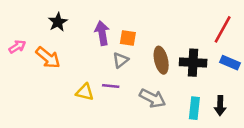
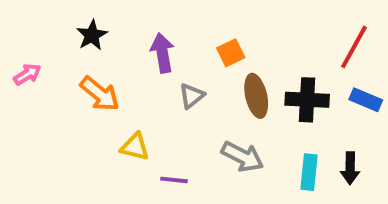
orange square: (128, 38) -> (231, 53), moved, turned -35
orange arrow: (48, 58) -> (100, 94), moved
purple line: (111, 86) -> (174, 180), moved

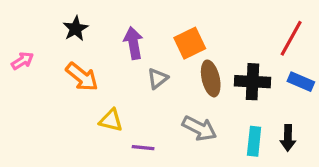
orange square: (231, 53) -> (190, 43), size x1.4

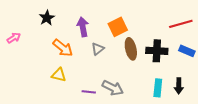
red line: (291, 38) -> (181, 24), turned 45
orange arrow: (82, 77) -> (63, 48), moved
yellow triangle: (111, 120) -> (59, 75), moved
gray arrow: (199, 128) -> (113, 88), moved

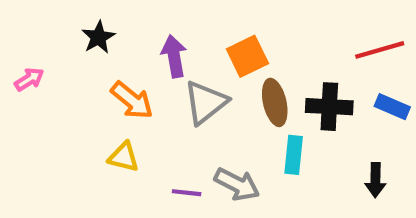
gray triangle: (98, 49) -> (205, 102), size x1.6
cyan rectangle: (158, 88) -> (294, 155), moved

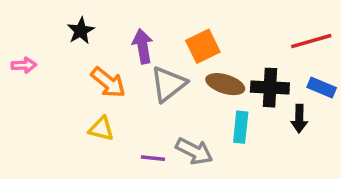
pink arrow: (29, 79) -> (24, 65), turned 30
brown ellipse: (275, 102) -> (225, 84), turned -60
black arrow: (375, 180) -> (299, 119), moved

